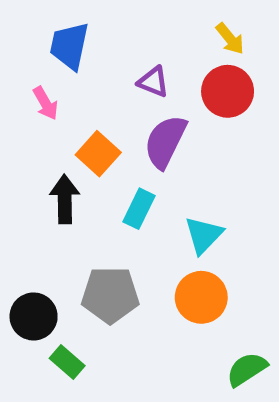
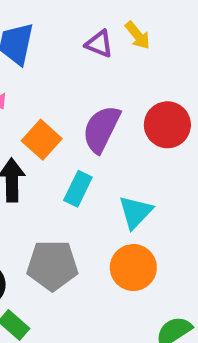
yellow arrow: (230, 39) -> (138, 35), moved
purple triangle: (153, 82) -> (99, 44), moved
red circle: (228, 91) -> (167, 125), moved

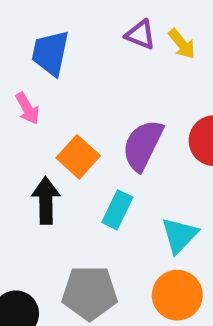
purple triangle: (99, 44) -> (140, 35), moved

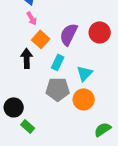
pink arrow: (27, 108) -> (32, 18), moved
gray pentagon: (90, 293) -> (58, 89), moved

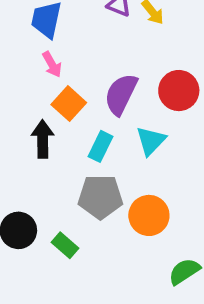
cyan triangle: (85, 73) -> (151, 141), moved
green rectangle: (28, 126) -> (65, 245), moved

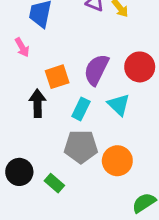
pink arrow: (52, 64) -> (22, 47), moved
orange square: (69, 104) -> (57, 77), turned 30
cyan triangle: (151, 141) -> (119, 105), turned -30

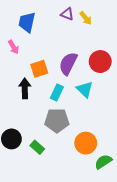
orange circle: (117, 161) -> (86, 143), moved

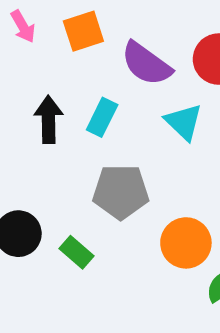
purple semicircle: (68, 64) -> (146, 64), turned -80
orange square: (39, 69) -> (83, 31), moved
cyan rectangle: (57, 92) -> (102, 117), moved

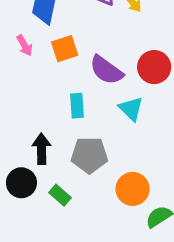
cyan rectangle: (102, 117) -> (77, 106), turned -30
black arrow: (49, 120) -> (42, 149), moved

